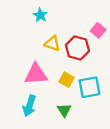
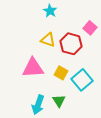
cyan star: (40, 15) -> (50, 11), moved
cyan square: (89, 87) -> (82, 80), turned -30
cyan arrow: (29, 106) -> (38, 105), moved

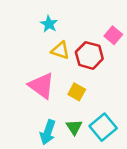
cyan star: (50, 11) -> (49, 24), moved
pink triangle: (33, 68) -> (41, 86), turned 40
cyan square: (82, 80) -> (103, 127), moved

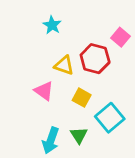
yellow triangle: (60, 50) -> (64, 65), moved
pink triangle: (41, 86) -> (44, 91), size x0.7
cyan square: (103, 127) -> (110, 118), moved

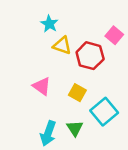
yellow triangle: (64, 65) -> (62, 45), moved

